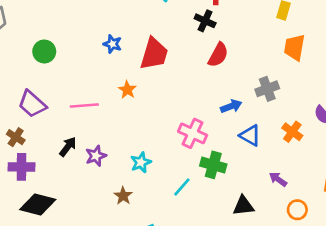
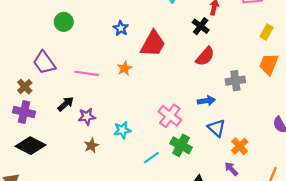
gray cross: (267, 89) -> (235, 81), moved
orange cross: (292, 132) -> (240, 146), moved
brown star: (123, 196) -> (91, 146), moved

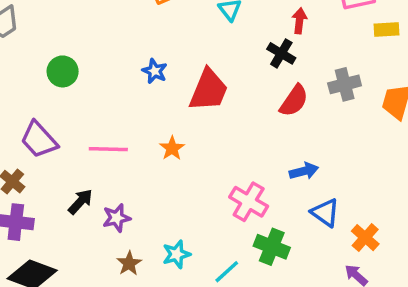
yellow rectangle: (267, 32) -> (387, 30), moved, turned 64
orange star: (125, 68) -> (172, 148), moved
gray cross: (235, 81) -> (345, 84), moved
cyan star: (122, 130) -> (176, 254), moved

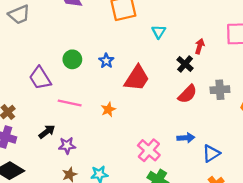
green circle: (63, 71) -> (72, 59), moved
purple trapezoid: (39, 140) -> (40, 78), moved
blue triangle: (325, 213) -> (211, 153), moved, turned 42

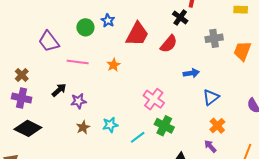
green circle: (72, 59) -> (85, 27), moved
red semicircle: (187, 94) -> (169, 44), moved
blue arrow: (186, 138) -> (191, 73), moved

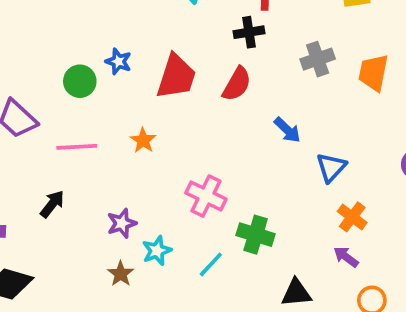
black cross: (180, 17) -> (249, 32), turned -35
blue arrow: (191, 73) -> (287, 130), turned 63
pink cross: (154, 99) -> (206, 196), moved
purple star: (78, 101) -> (122, 223), moved
brown star: (83, 127) -> (121, 274), moved

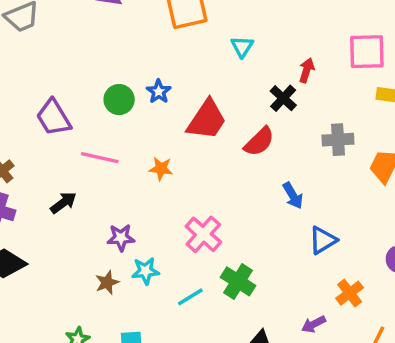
black cross: (249, 32) -> (283, 98), turned 36
orange star: (143, 140) -> (161, 169), turned 30
orange cross: (352, 217) -> (350, 293), moved
purple arrow: (346, 257) -> (314, 324), turned -80

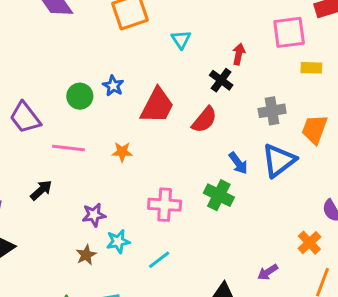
pink cross: (203, 234) -> (165, 205), turned -32
blue triangle: (323, 240) -> (279, 160), moved, size x1.4
green cross: (238, 281) -> (219, 195), moved
orange cross: (350, 293) -> (309, 243), moved

